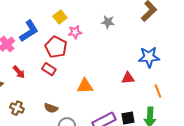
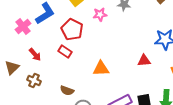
pink star: (75, 32) -> (100, 14), moved
brown cross: (17, 108) -> (34, 80), moved

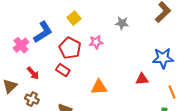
pink star: (100, 14) -> (96, 42), moved

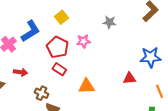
red rectangle: (63, 70) -> (59, 69), moved
red arrow: (33, 73) -> (20, 72), turned -40
brown cross: (32, 99) -> (41, 93), moved

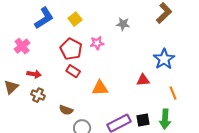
blue L-shape: (30, 31) -> (44, 18), moved
blue star: (150, 57) -> (164, 59), turned -30
brown cross: (41, 93) -> (38, 95), moved

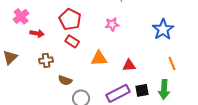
pink star: (97, 43) -> (112, 24), moved
red arrow: (34, 74) -> (37, 33), moved
red triangle: (143, 80) -> (129, 65), moved
brown cross: (38, 95) -> (46, 60), moved, turned -32

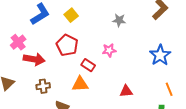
red arrow: (37, 33) -> (34, 59), size x1.5
red rectangle: (72, 41) -> (88, 65), moved
orange triangle: (99, 58) -> (80, 84), moved

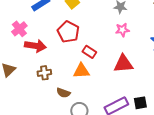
pink star: (109, 50) -> (122, 30), moved
red triangle: (126, 91) -> (123, 64), moved, size x1.5

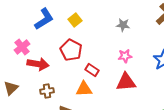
pink star: (122, 30) -> (125, 56), moved

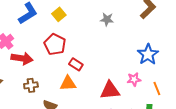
pink star: (125, 56) -> (134, 79), moved
red triangle: (126, 82) -> (110, 90), moved

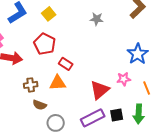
brown cross: (31, 85) -> (31, 85), moved
red triangle: (110, 90) -> (100, 90), turned -35

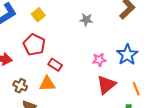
pink star: (124, 79) -> (99, 60), moved
brown cross: (31, 85) -> (20, 86), turned 32
red triangle: (100, 90) -> (106, 85), moved

